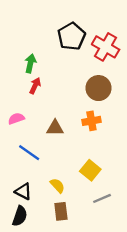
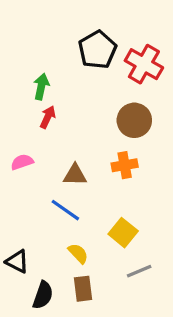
blue line: (29, 153) -> (65, 210), moved
black triangle: (23, 191) -> (17, 261), moved
black semicircle: (20, 216) -> (43, 295), moved

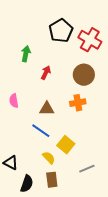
red arrow: (48, 117) -> (46, 73), moved
pink semicircle: (22, 162) -> (14, 101), turned -80
yellow square: (123, 233) -> (66, 145), moved

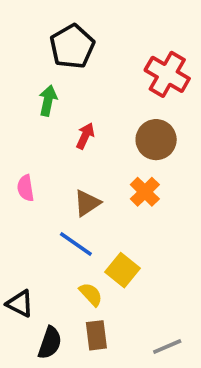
black pentagon: (61, 31) -> (72, 46), moved
orange cross: (78, 103) -> (145, 192), turned -35
brown triangle: (47, 109) -> (87, 203), turned -35
gray line: (87, 169) -> (167, 346), moved

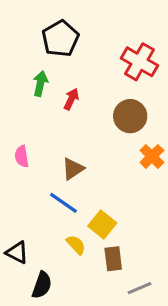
red arrow: (85, 136) -> (71, 99), moved
orange cross: (145, 192) -> (152, 156), moved
brown rectangle: (96, 335) -> (113, 259), moved

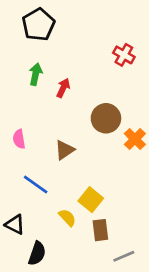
black pentagon: (60, 39) -> (38, 25), moved
red cross: (139, 62) -> (124, 55), size x0.7
brown circle: (130, 116) -> (106, 118), moved
blue line: (64, 203) -> (36, 185), moved

